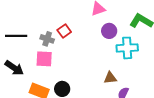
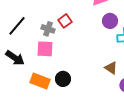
black line: (16, 36) -> (17, 26), turned -50
brown triangle: (110, 78) -> (111, 68), turned 40

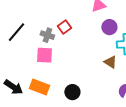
black arrow: (15, 58) -> (13, 87), moved
brown triangle: (111, 68) -> (110, 62), moved
black circle: (63, 79) -> (72, 92), moved

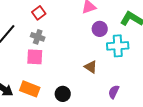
red square: (64, 27) -> (39, 13), moved
brown triangle: (110, 62) -> (91, 67), moved

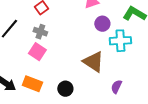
pink square: (35, 57) -> (37, 52), turned 30
brown triangle: (91, 67) -> (93, 62), size x1.6

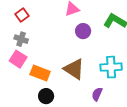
cyan cross: (120, 41) -> (111, 67), moved
orange rectangle: (32, 84) -> (40, 73), moved

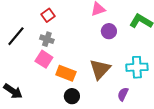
brown triangle: (74, 69) -> (100, 69), turned 40

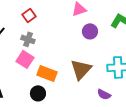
purple semicircle: (123, 94) -> (104, 94), turned -88
black circle: (72, 96) -> (38, 93), moved

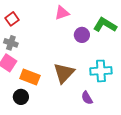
purple circle: (90, 31) -> (82, 35), moved
purple semicircle: (104, 94) -> (87, 98), turned 32

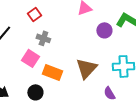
gray cross: (11, 43) -> (43, 38), moved
black circle: (21, 97) -> (35, 92), moved

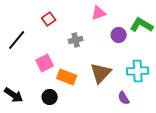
gray cross: (43, 38) -> (76, 40), moved, turned -32
pink square: (30, 58) -> (45, 63), turned 30

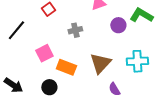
purple semicircle: (124, 98) -> (114, 89), moved

